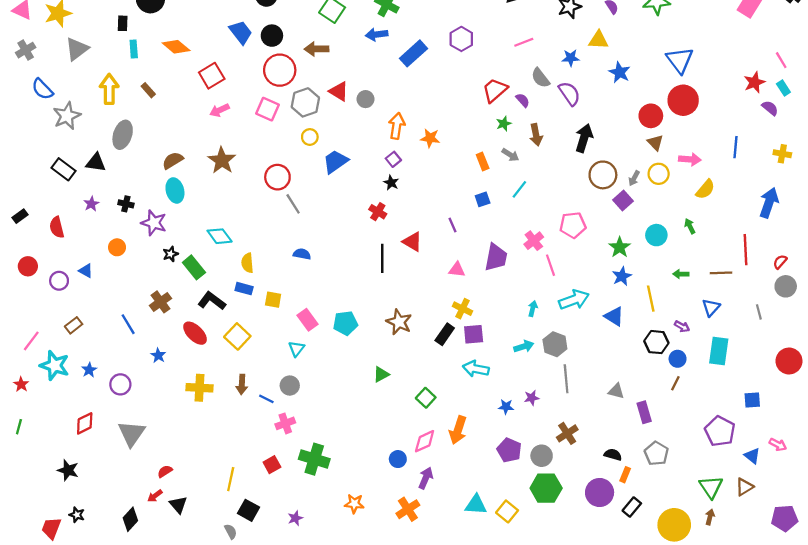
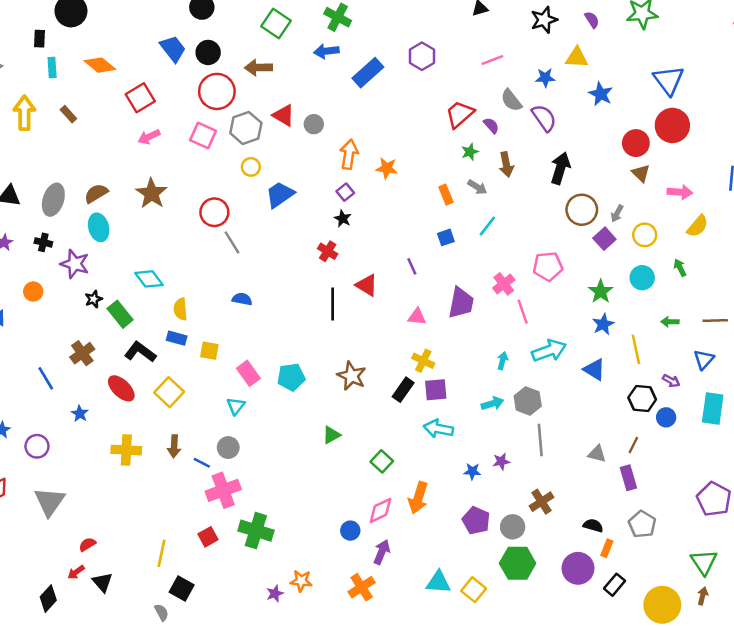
gray ellipse: (123, 135) -> (53, 200), moved
yellow circle: (659, 174) -> (645, 235), moved
brown line: (675, 383) -> (633, 445), moved
pink cross: (285, 423) -> (223, 490), size x1.5
purple star: (295, 518) -> (275, 593), moved

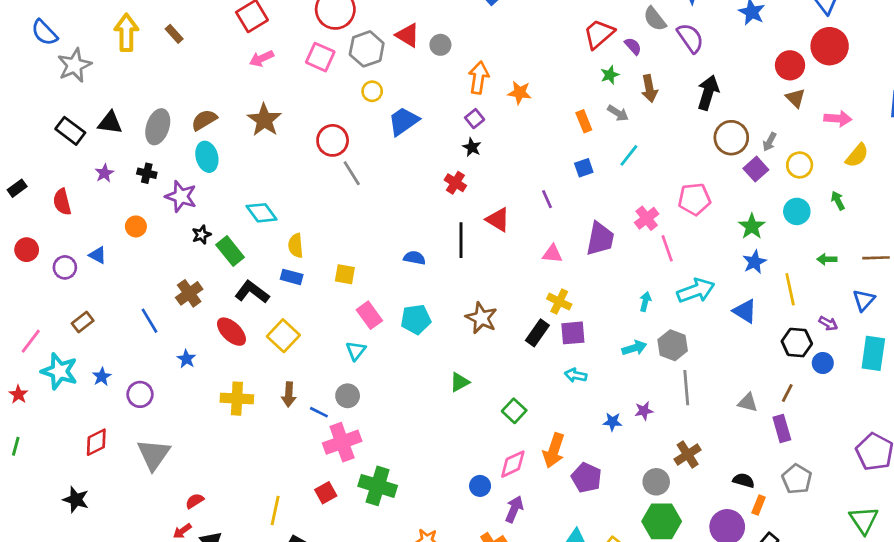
blue semicircle: (242, 299) -> (414, 258), moved
yellow square: (209, 351) -> (345, 274), moved
cyan arrow: (438, 429) -> (576, 375), size x0.7
purple pentagon: (476, 521) -> (587, 478), moved

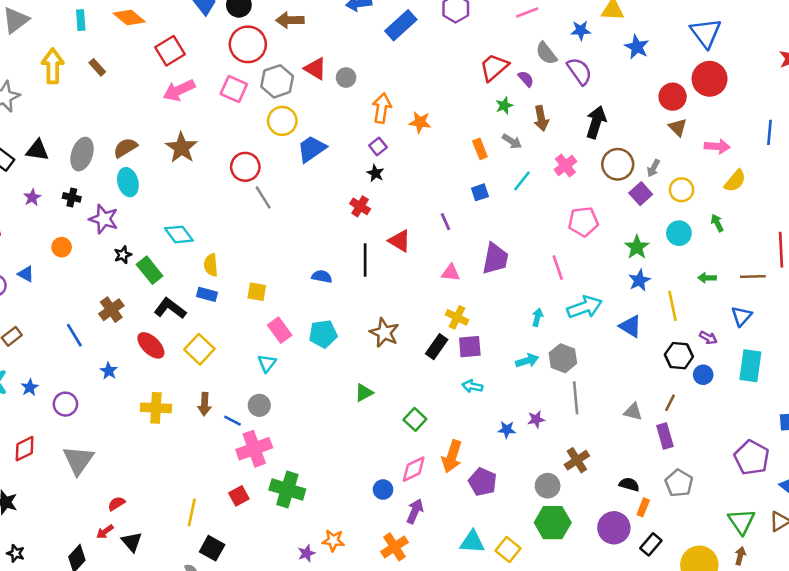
pink arrow: (262, 58) -> (179, 90), size x1.4
yellow circle: (372, 91) -> (282, 121), size x1.5
pink cross: (647, 218) -> (565, 166), moved

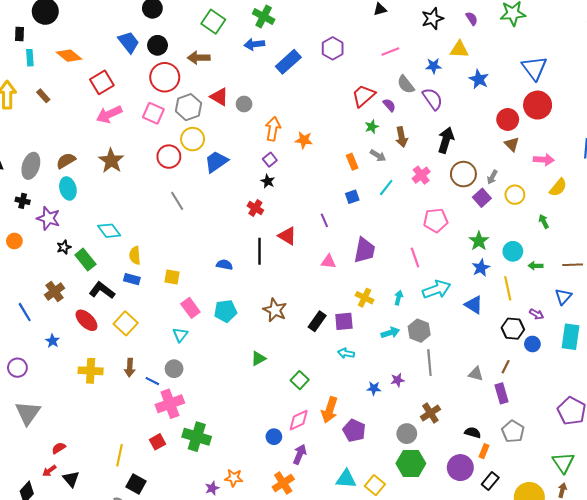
red circle: (245, 167) -> (169, 157), moved
cyan circle: (679, 233) -> (513, 251), moved
yellow cross: (457, 317) -> (365, 298), moved

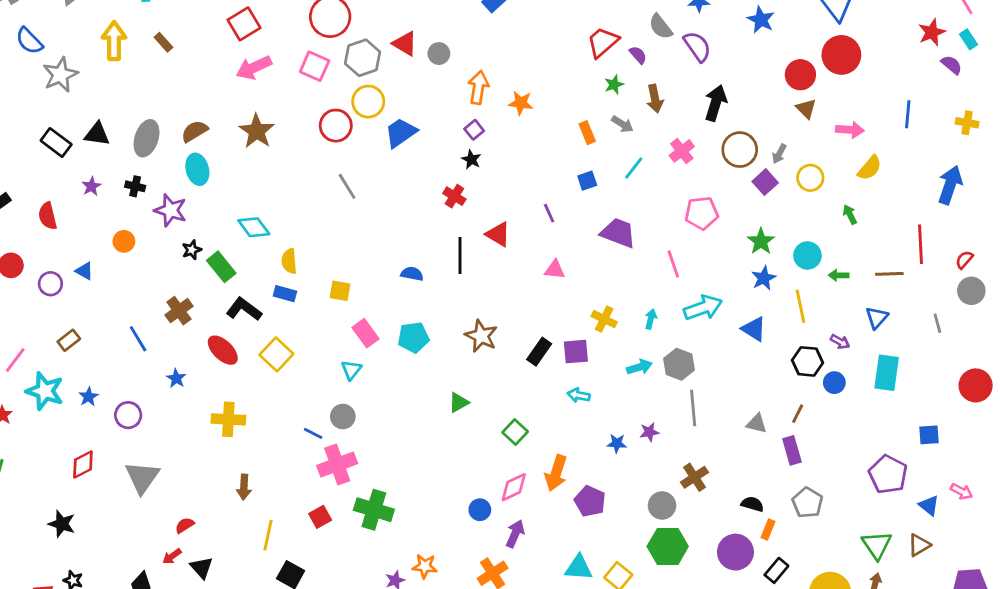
purple trapezoid: (365, 250) -> (618, 233), moved, turned -80
brown arrow: (130, 368) -> (244, 487), moved

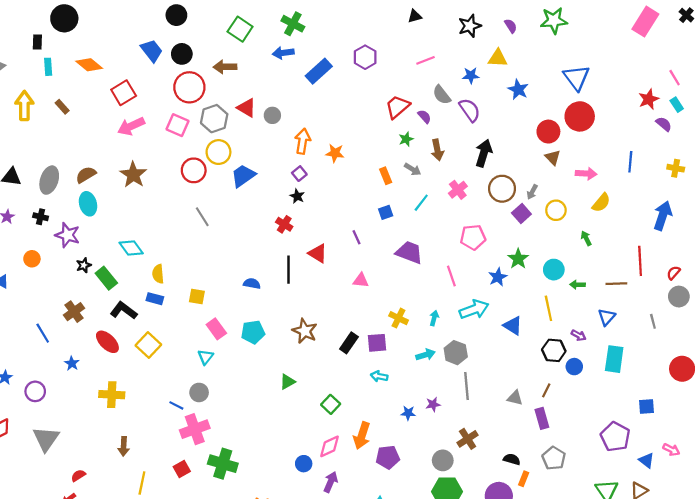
blue star: (764, 278) -> (498, 277), moved
purple pentagon: (590, 501) -> (388, 457), turned -30

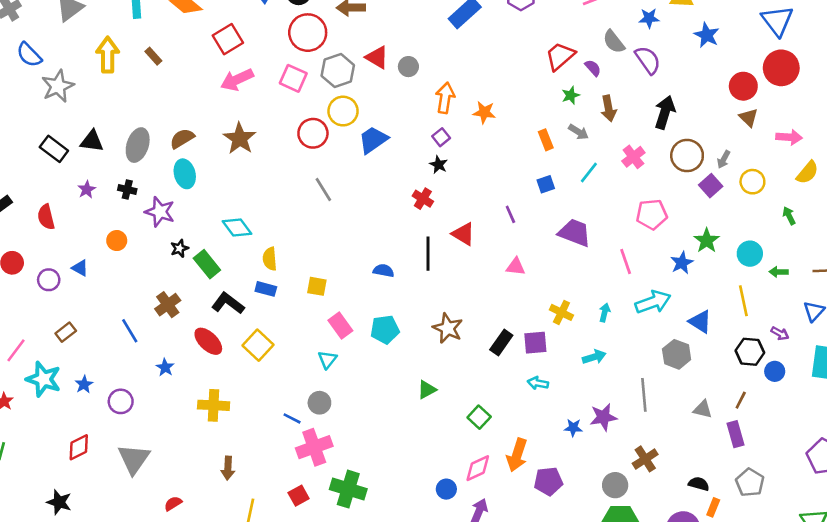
gray hexagon: (456, 353) -> (677, 354), moved
purple star: (433, 404) -> (603, 417), size x1.5

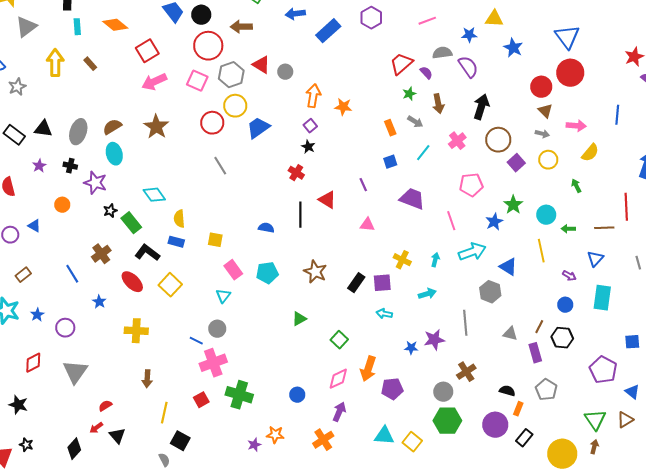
gray semicircle: (614, 42) -> (442, 53), turned 120
gray star: (58, 86) -> (17, 87), size x0.7
gray arrow: (724, 159) -> (542, 134), moved, turned -104
black hexagon: (750, 352) -> (562, 338), moved
blue circle: (446, 489) -> (297, 395), moved

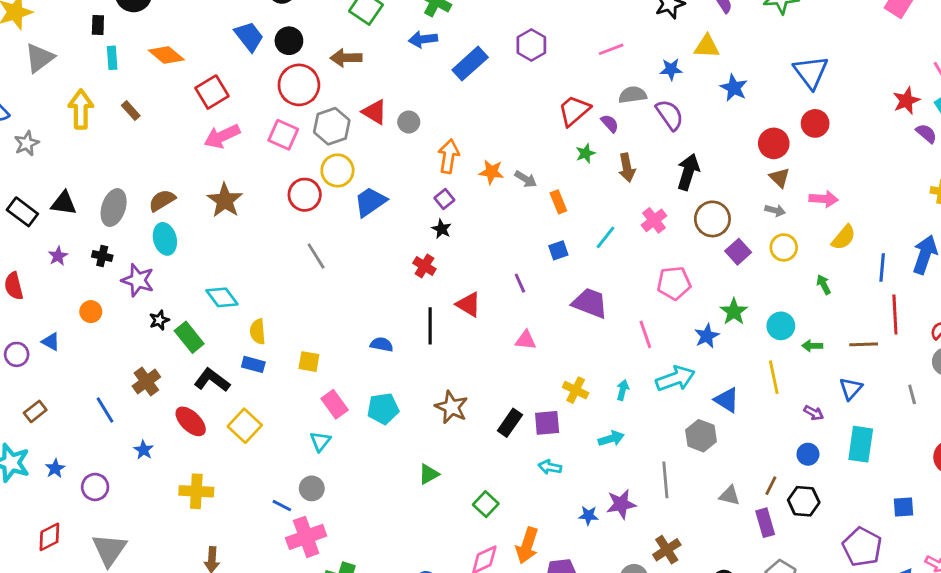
red circle: (570, 73) -> (815, 123), size x0.7
blue line: (617, 115) -> (882, 267), moved
gray arrow: (415, 122) -> (526, 179), moved

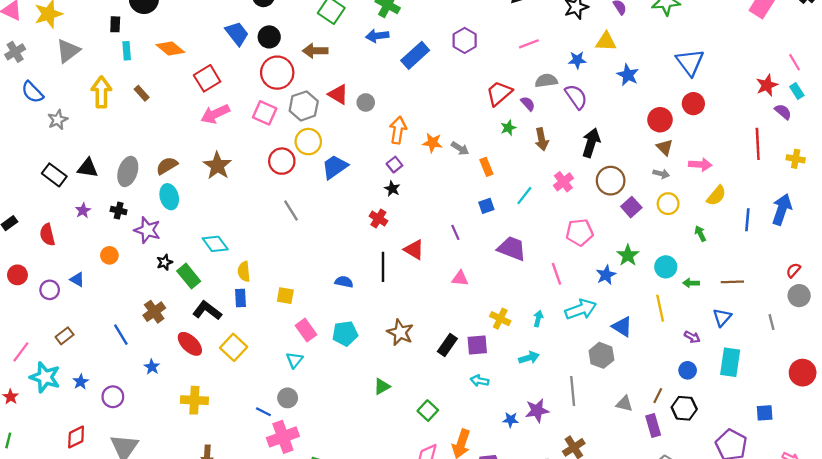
red line: (895, 314) -> (758, 144), moved
blue rectangle: (253, 364) -> (240, 298), turned 72

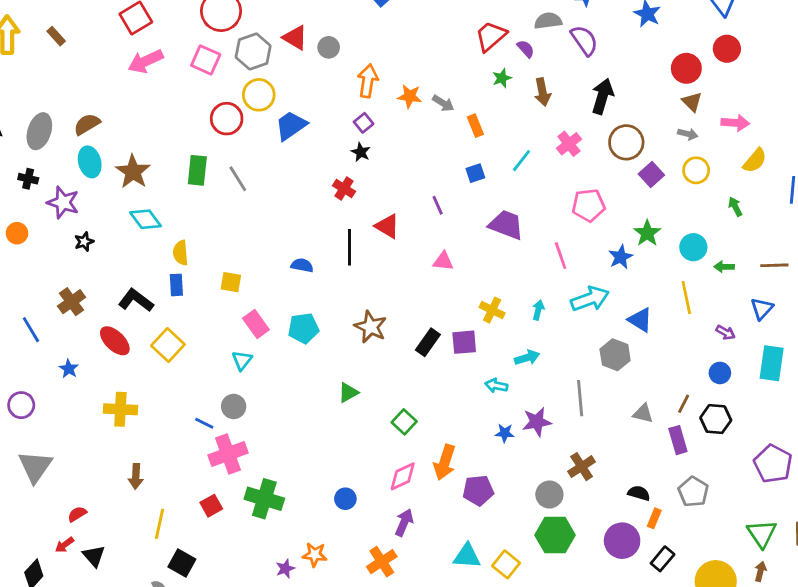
brown star: (217, 166) -> (133, 172), moved
green rectangle: (189, 276) -> (197, 170), moved, turned 45
cyan arrow: (480, 381) -> (496, 386), moved

